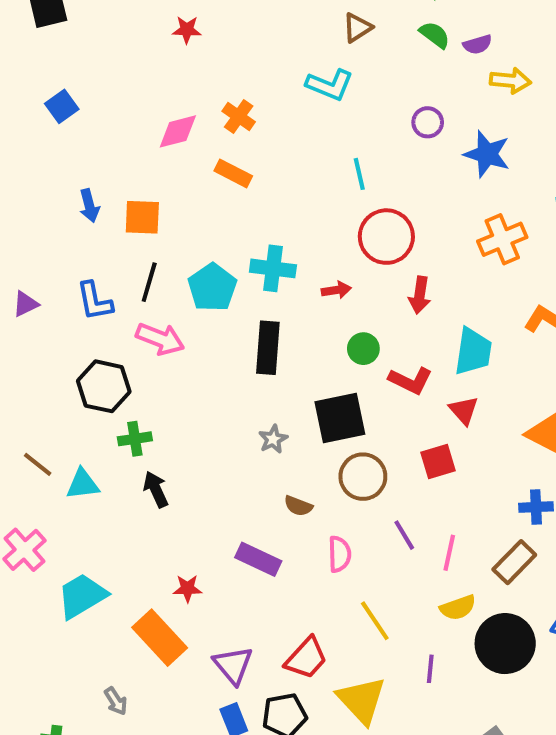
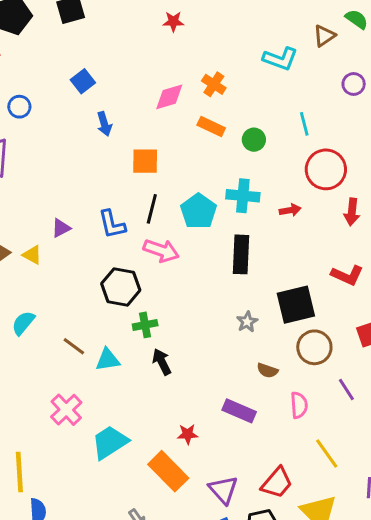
brown triangle: (357, 28) -> (324, 36), moved
blue arrow: (89, 206) -> (104, 124), moved
green circle: (363, 349) -> (254, 140), moved

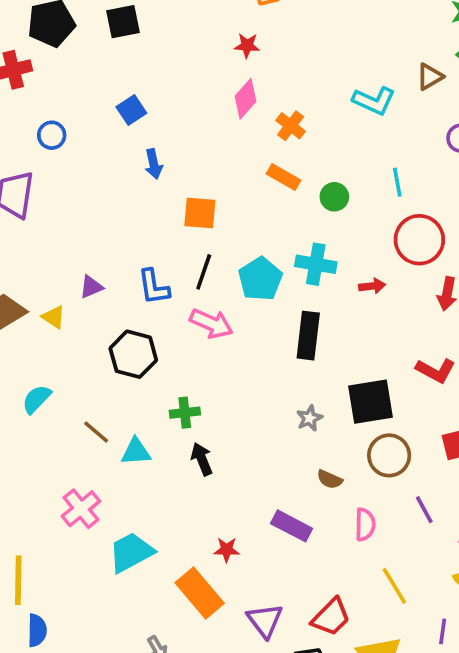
pink diamond: (169, 97) -> (245, 99), moved, turned -36
black hexagon: (121, 287) -> (133, 354), moved

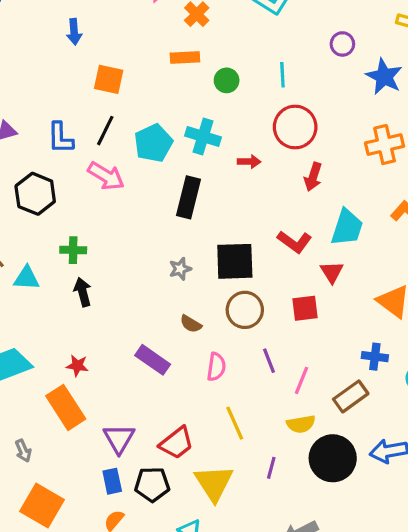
orange rectangle: (284, 177) -> (185, 58), turned -40
red star: (227, 550) -> (77, 366), moved

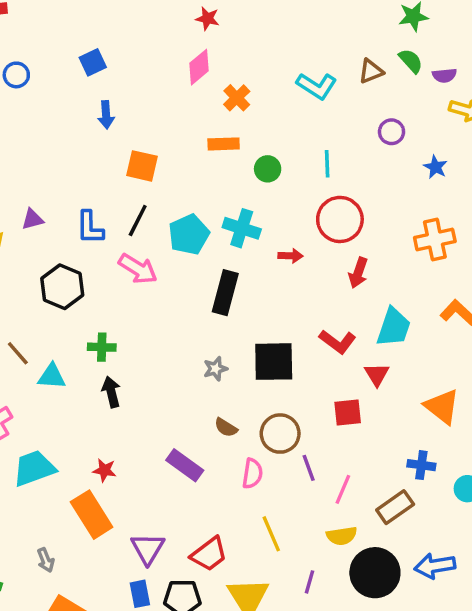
blue star: (384, 77) -> (435, 167), size x0.6
brown circle: (245, 310) -> (280, 434), moved

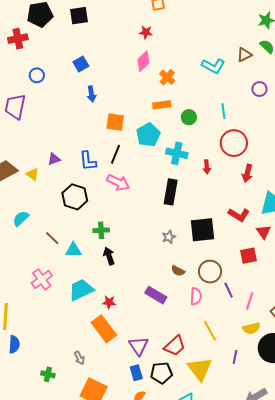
cyan pentagon: (189, 235) -> (148, 135), moved
red arrow: (290, 256) -> (207, 167), turned 88
cyan trapezoid: (34, 468) -> (81, 290), moved

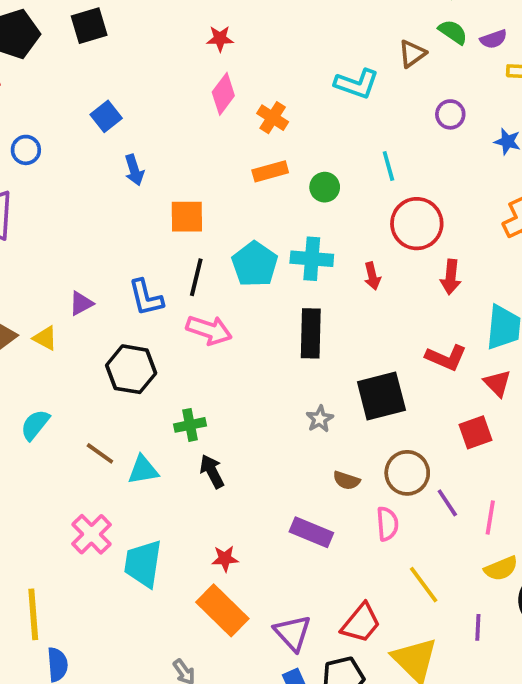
cyan pentagon: (148, 135) -> (255, 264), moved
cyan trapezoid: (81, 290) -> (143, 564), moved, turned -48

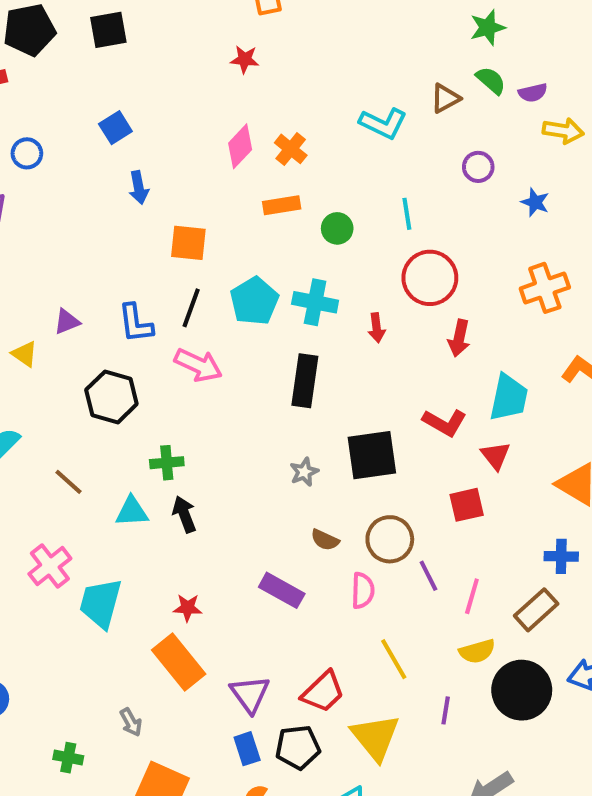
pink diamond: (223, 94) -> (240, 146), moved
cyan triangle: (143, 470) -> (132, 512), moved

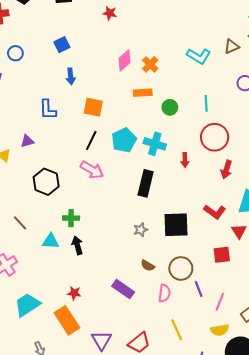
red star: (245, 59) -> (110, 13), moved
blue L-shape: (136, 323) -> (48, 110), moved
cyan trapezoid: (101, 603) -> (27, 305), moved, turned 36

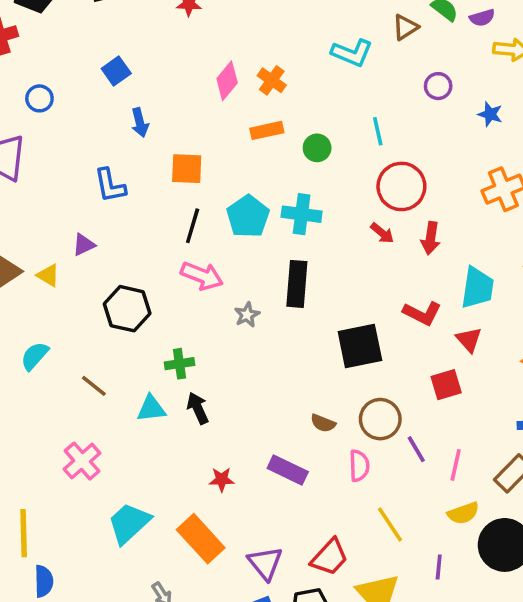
red arrow: (185, 160) -> (382, 233), moved, turned -40
gray star: (141, 230) -> (247, 315), moved
red star: (74, 293) -> (222, 479), moved

